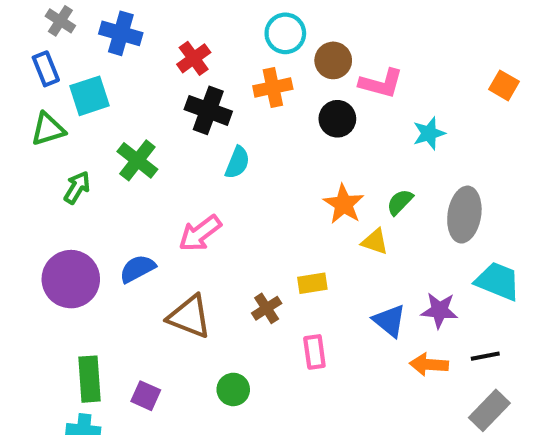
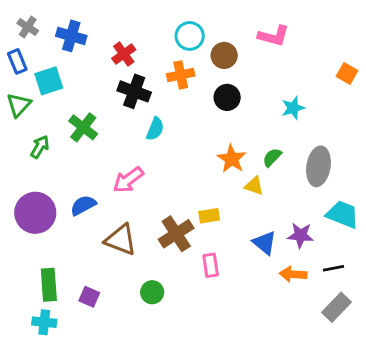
pink L-shape: (381, 83) -> (274, 36), moved
green triangle: (48, 129) -> (19, 105), turned -30
brown cross: (267, 308) -> (176, 234), size x1.6

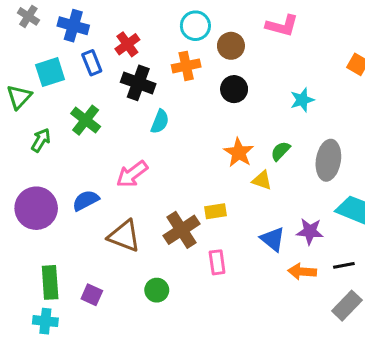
blue rectangle: (17, 61) -> (92, 63), moved

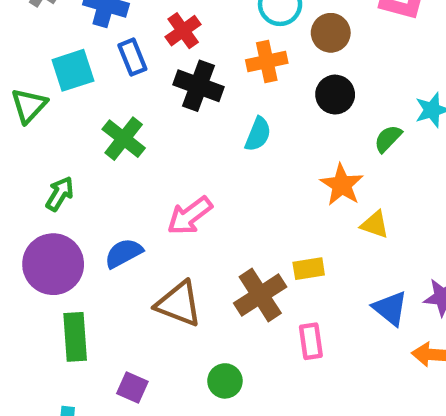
cyan semicircle: (160, 122) -> (258, 134), moved
green arrow: (41, 140) -> (60, 194), moved
green semicircle: (280, 151) -> (388, 139), moved
green rectangle: (50, 282) -> (75, 337), moved

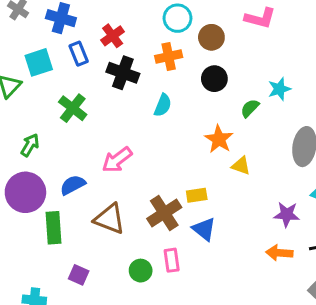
blue triangle: (390, 308) -> (204, 229), moved
green rectangle: (75, 337) -> (54, 228), moved
pink rectangle: (311, 341) -> (172, 260), moved

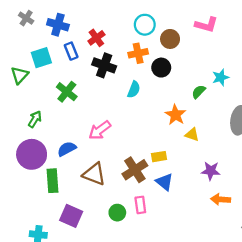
black circle: (214, 79) -> (161, 68), moved
purple star: (287, 214) -> (211, 171), moved
purple square: (79, 275) -> (71, 216), size x1.5

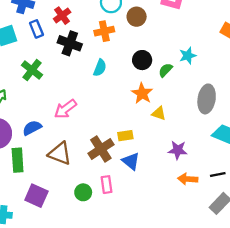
black circle: (161, 68) -> (142, 60), moved

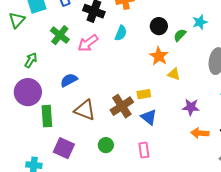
pink arrow: (65, 109) -> (88, 43), moved
blue semicircle: (32, 128) -> (69, 80), moved
pink rectangle: (107, 185) -> (144, 150), moved

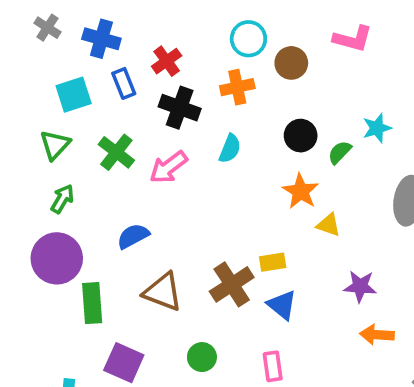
green triangle: (17, 20) -> (55, 145), moved

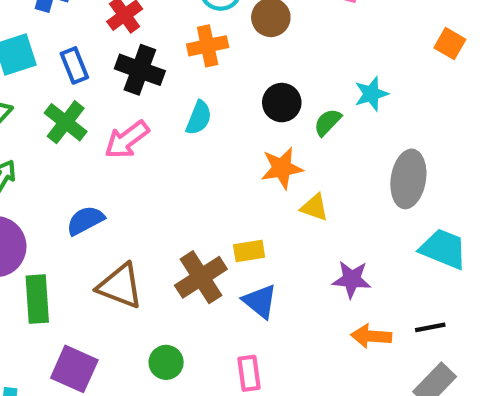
blue rectangle: (124, 83) -> (74, 65), moved
orange star: (301, 191) -> (282, 168), turned 30

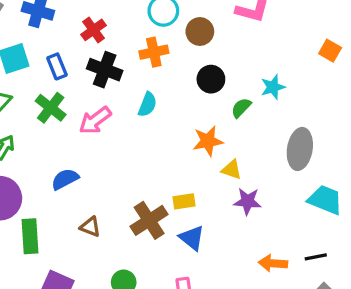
black circle: (282, 103) -> (211, 79), moved
purple star: (352, 279) -> (247, 201), moved
brown triangle: (120, 286) -> (90, 227), size x0.6

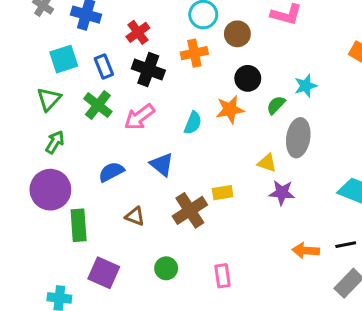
cyan semicircle: (147, 105) -> (193, 123), moved
orange star: (208, 141) -> (230, 110), moved
gray ellipse: (300, 149) -> (298, 138), moved
blue triangle: (192, 238) -> (162, 164), moved

